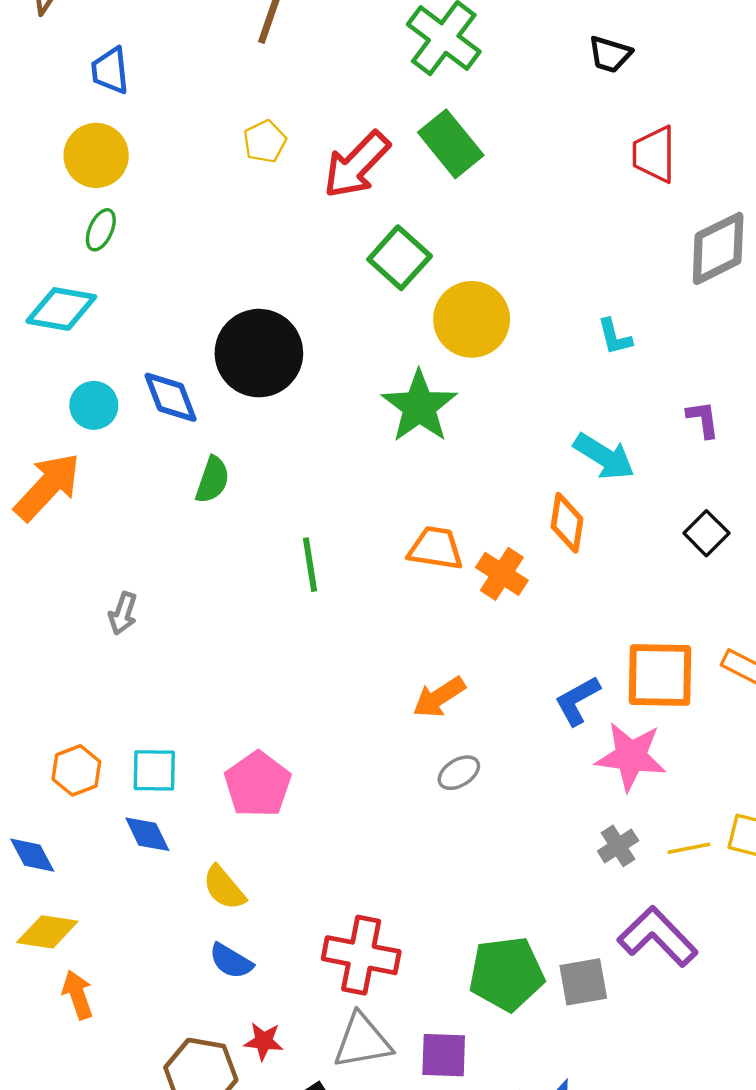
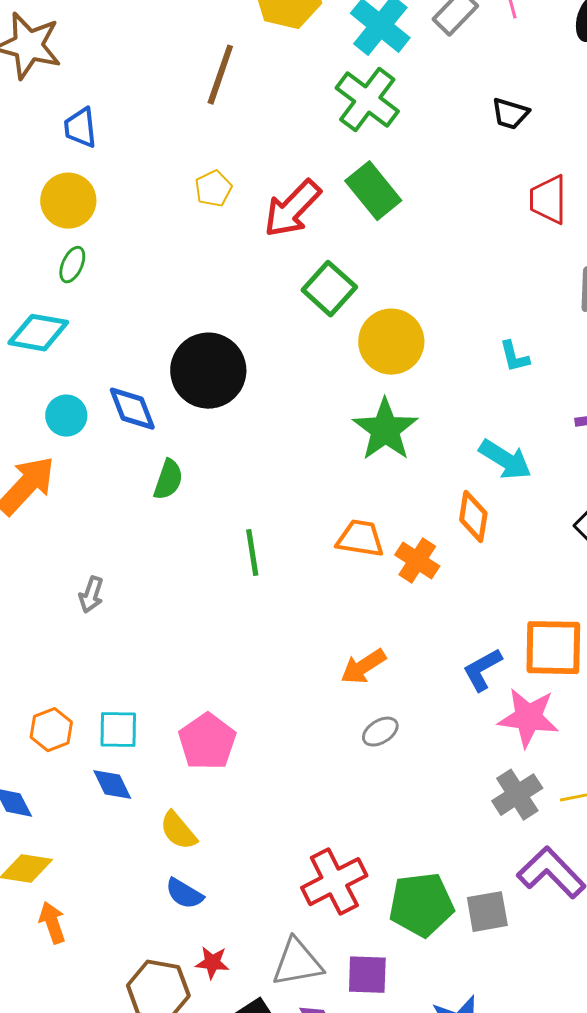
green star: (419, 407) -> (385, 430), moved
gray cross: (618, 846) -> (517, 795), size x1.4
red cross: (361, 955) -> (334, 882), moved, turned -38

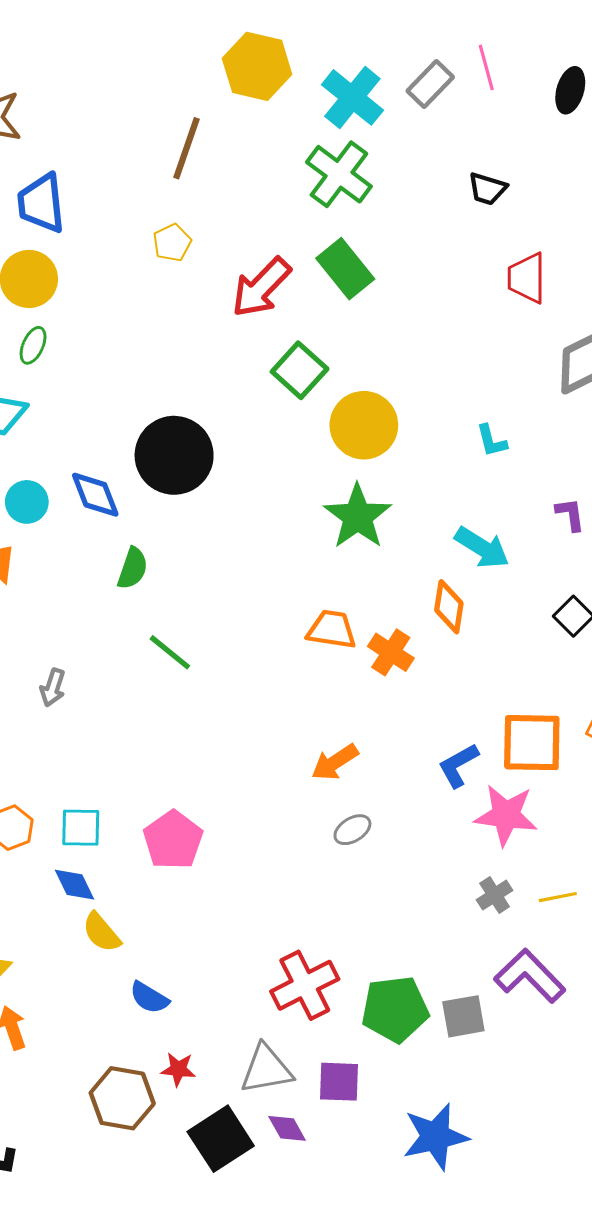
blue trapezoid: (80, 128) -> (41, 203), size x1.4
yellow pentagon: (213, 189) -> (172, 243), moved
green line: (252, 553) -> (170, 652), moved, turned -42
gray cross: (517, 795) -> (495, 895), size x0.7
yellow semicircle: (178, 831) -> (101, 932), moved

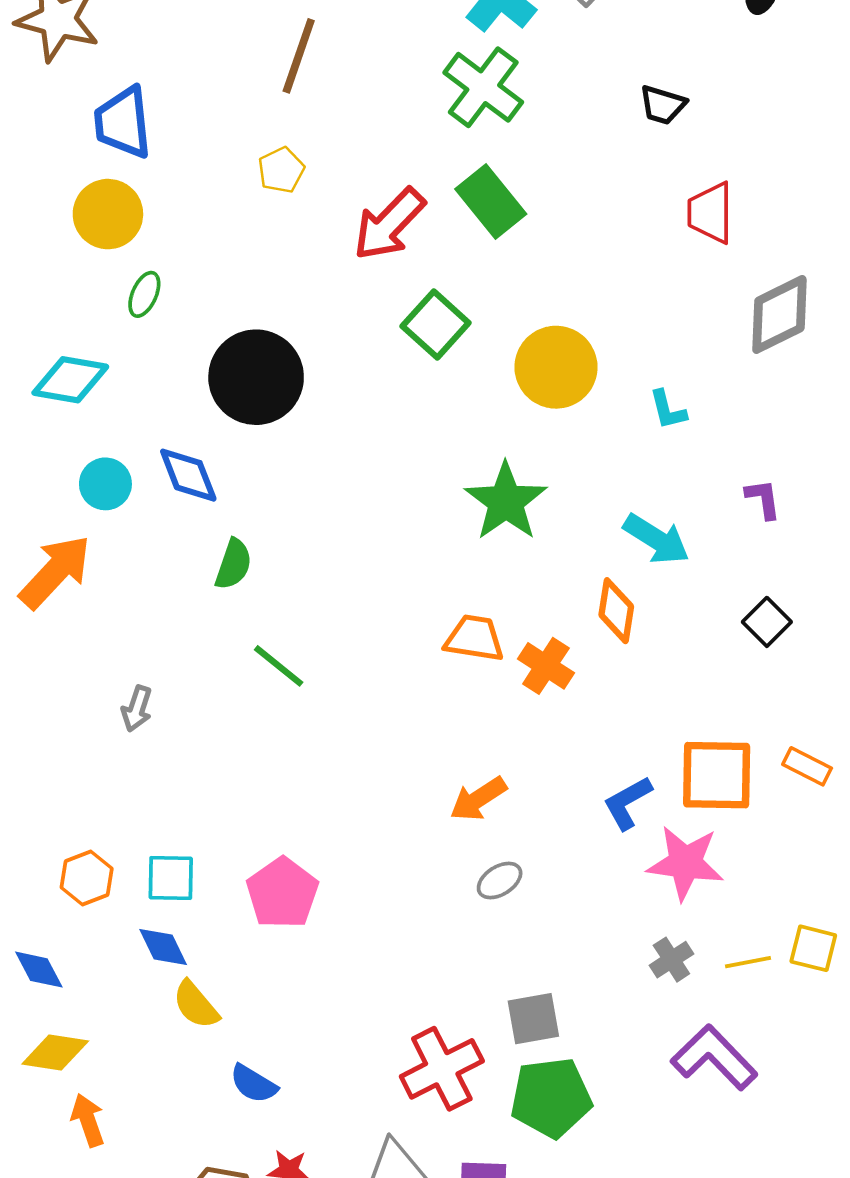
green ellipse: (33, 345) -> (144, 294), moved
yellow circle: (364, 425) -> (556, 367), moved
black circle: (174, 455) -> (256, 377), moved
gray square: (463, 1016) -> (533, 1019), moved

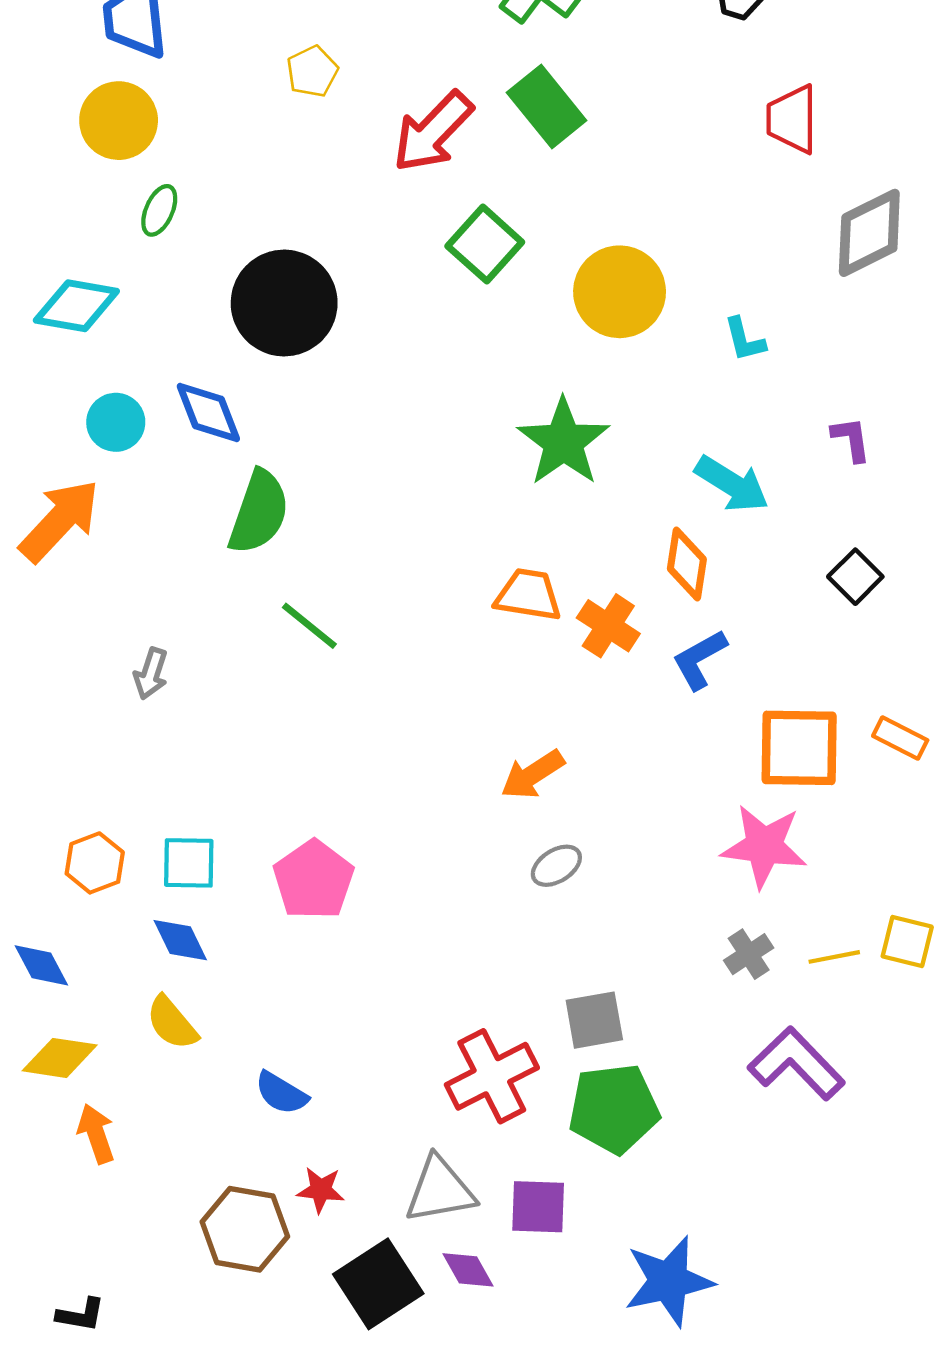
green semicircle: (233, 564) -> (259, 512), size x1.5
blue L-shape: (628, 803) -> (700, 659), moved
yellow semicircle: (196, 1005) -> (172, 1023), moved

